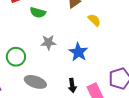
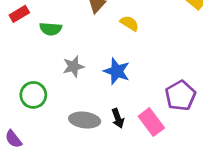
gray ellipse: (35, 82) -> (85, 120), moved

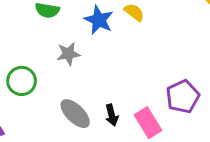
blue star: (117, 71) -> (99, 20), moved
gray ellipse: (85, 120) -> (75, 114), turned 32

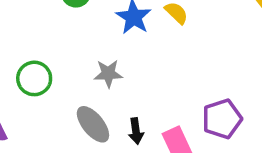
gray star: (68, 54) -> (108, 74), moved

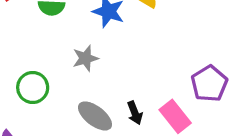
gray star: (108, 74) -> (85, 58), moved

